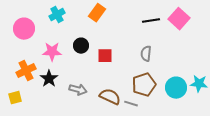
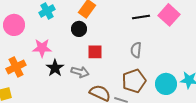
black circle: (81, 46) -> (79, 29), moved
black star: (49, 79) -> (55, 68), moved
gray arrow: (78, 90) -> (80, 72), moved

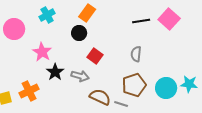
pink star: (42, 48) -> (42, 52), turned 30
red square: (95, 52) -> (95, 56), turned 35
orange cross: (16, 67) -> (29, 91), moved

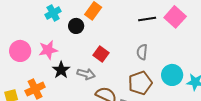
pink circle: (14, 29) -> (20, 51), moved
black circle: (79, 33) -> (76, 26), moved
pink star: (42, 52) -> (48, 50), turned 30
cyan circle: (166, 88) -> (172, 75), moved

